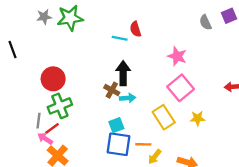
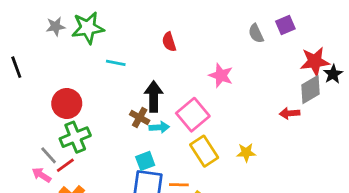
cyan line: (120, 38) -> (116, 63), moved
pink square: (181, 88) -> (193, 115), moved
gray line: (38, 121) -> (49, 155), turned -49
pink arrow: (45, 139) -> (42, 175), moved

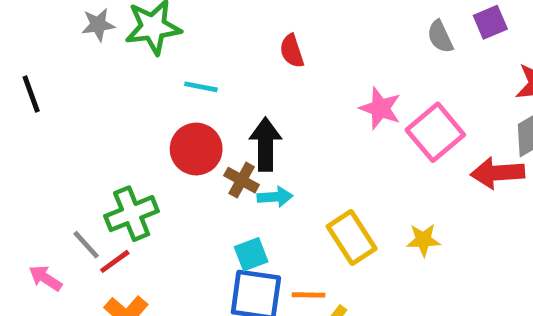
red circle: (67, 103) -> (196, 149), moved
red arrow: (290, 113) -> (498, 173), size x1.5
pink square: (193, 115) -> (435, 132), moved
pink arrow: (42, 175) -> (45, 278), moved

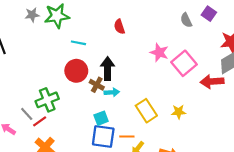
purple square: (490, 22) -> (209, 14), turned -32

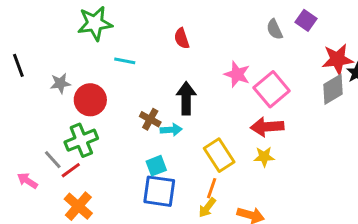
gray star: (32, 15) -> (60, 83), moved
black arrow: (108, 69) -> (186, 98), moved
red circle: (76, 71) -> (90, 100), moved
red arrow: (212, 82) -> (267, 127), moved
orange line: (127, 137) -> (212, 188), moved, turned -72

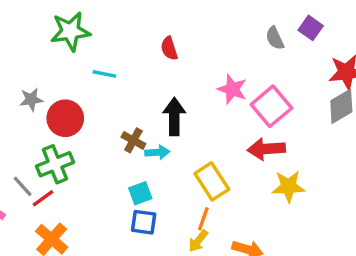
yellow star: (264, 157) -> (288, 186), moved, size x1.4
blue square: (159, 191) -> (144, 222), size x0.7

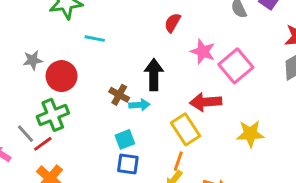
red semicircle: (169, 48) -> (173, 23), moved, turned 48
red arrow: (266, 149) -> (206, 102), moved

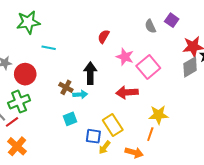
yellow rectangle: (185, 129) -> (113, 125), moved
orange line: (178, 161) -> (150, 134), moved
blue square: (128, 164) -> (93, 136), moved

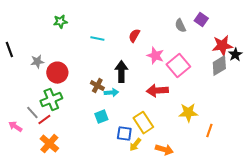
green star: (28, 22) -> (60, 22), size x0.6
cyan line: (49, 48) -> (97, 39), moved
orange line: (150, 134) -> (209, 131), moved

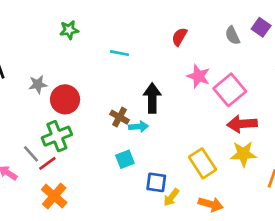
red semicircle: (134, 36) -> (179, 37), moved
red arrow: (157, 91) -> (242, 124), moved
yellow rectangle: (143, 123) -> (203, 163), moved

